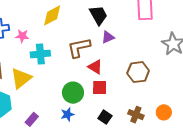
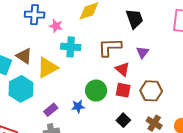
purple triangle: (108, 37) -> (142, 52), moved, turned -40
brown hexagon: (138, 72) -> (151, 91), moved
blue star: (67, 114) -> (78, 106), moved

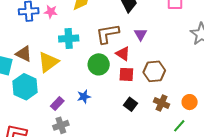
pink star: (56, 26) -> (51, 12), moved
green circle: (96, 91) -> (99, 64), moved

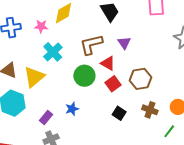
pink star: (51, 12) -> (41, 26), moved
cyan cross: (69, 38) -> (53, 52), turned -36
red square: (126, 74) -> (113, 84), turned -35

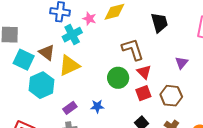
purple triangle: (124, 43) -> (182, 63), moved
brown L-shape: (91, 44) -> (133, 49), turned 70
cyan cross: (53, 52) -> (72, 35), moved

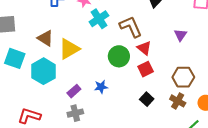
cyan cross: (72, 35) -> (99, 19), moved
cyan square: (24, 60) -> (15, 58), moved
brown hexagon: (171, 96) -> (183, 77), moved

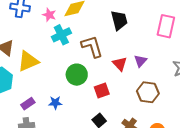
red triangle: (144, 48) -> (120, 64), moved
brown hexagon: (183, 77) -> (148, 92), moved

